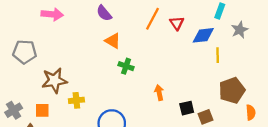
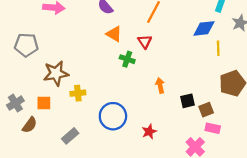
red triangle: (177, 23) -> (145, 42), moved

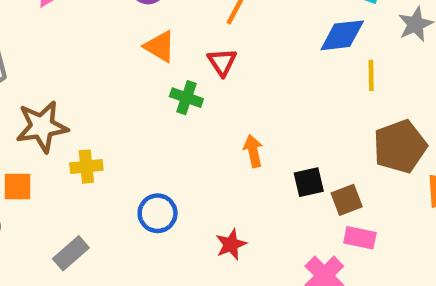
blue circle: (113, 116) -> (158, 213), size x0.7

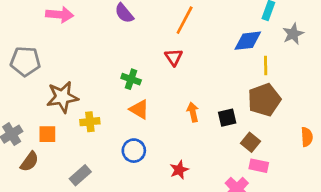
orange triangle: (160, 46) -> (139, 109), moved
green cross: (186, 98) -> (131, 79), moved
brown pentagon: (400, 147) -> (264, 100), moved
black square: (309, 182) -> (227, 118), moved
brown square: (347, 200) -> (251, 142), turned -30

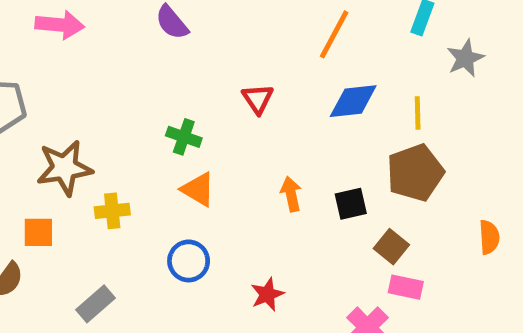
orange line: (185, 20) -> (334, 34), moved
blue diamond: (248, 41) -> (353, 101), moved

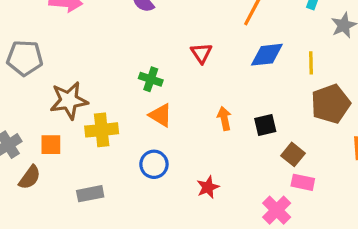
brown pentagon: (415, 173) -> (331, 104), moved
yellow cross: (112, 211) -> (102, 130), size x1.4
gray rectangle: (96, 304) -> (90, 194), turned 30

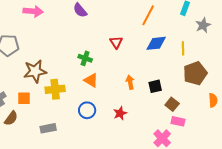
red star: (208, 187) -> (120, 113), moved

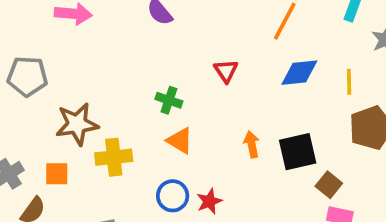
black square: (155, 86) -> (298, 152), size x1.5
red star: (120, 113) -> (209, 201), moved

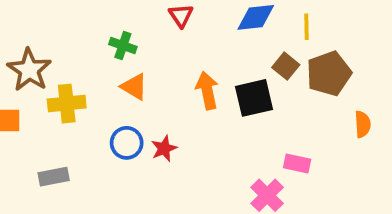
brown star: (77, 124) -> (29, 70), turned -30
orange arrow: (252, 144) -> (207, 90), size x1.4
brown square: (329, 185) -> (286, 66), moved

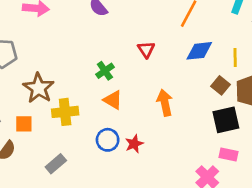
green cross: (123, 45) -> (105, 71), turned 36
black square: (254, 98) -> (226, 120), moved
gray rectangle: (54, 177) -> (56, 164), turned -30

